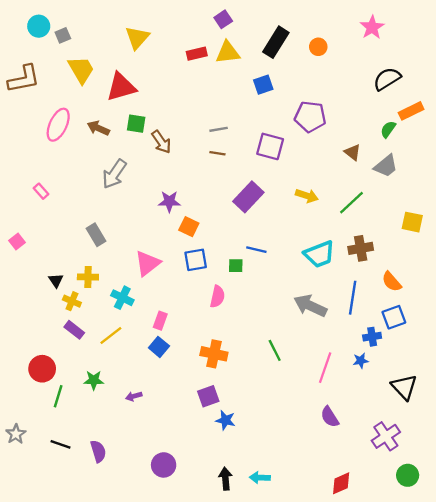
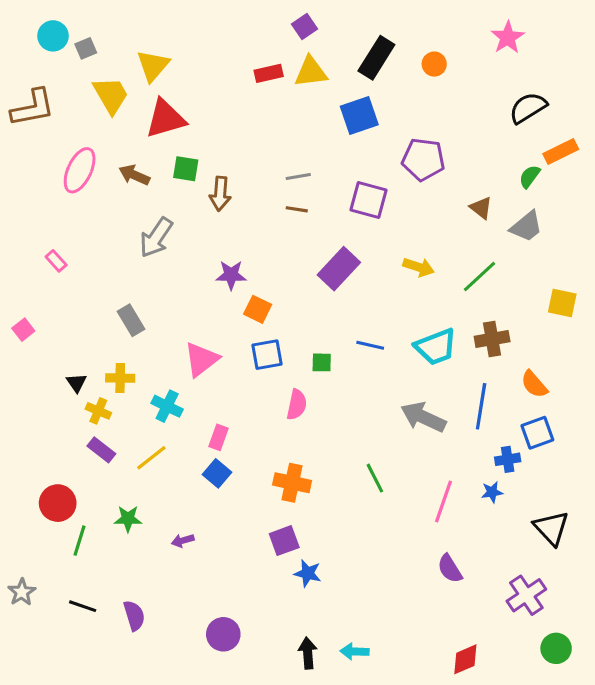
yellow triangle: (137, 38) -> (153, 66), moved
blue square: (263, 85) -> (359, 116), size x1.4
brown arrow: (161, 142) -> (220, 194), turned 40
blue line: (256, 250) -> (370, 345), moved

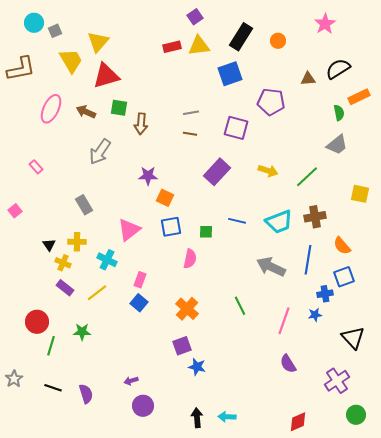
green semicircle: (530, 177) -> (339, 113), turned 133
brown triangle: (481, 208) -> (308, 79), moved, turned -42
orange cross: (292, 483) -> (187, 309), turned 30
purple arrow: (183, 541) -> (131, 381), moved

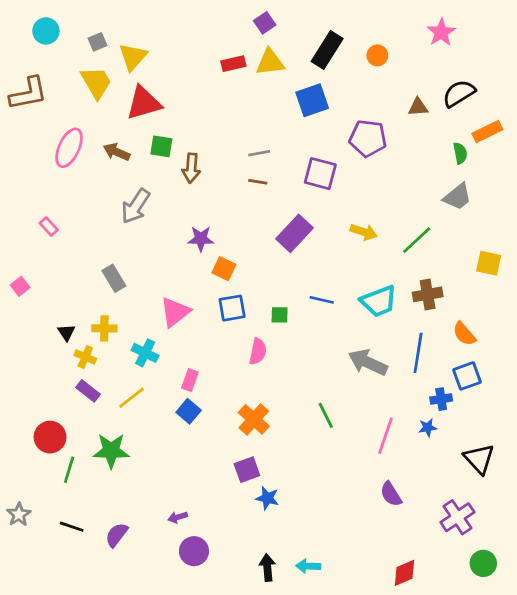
gray square: (55, 31) -> (98, 42), moved
green star: (82, 332) -> (111, 451), size x1.5
purple semicircle: (86, 394) -> (117, 535), turned -126

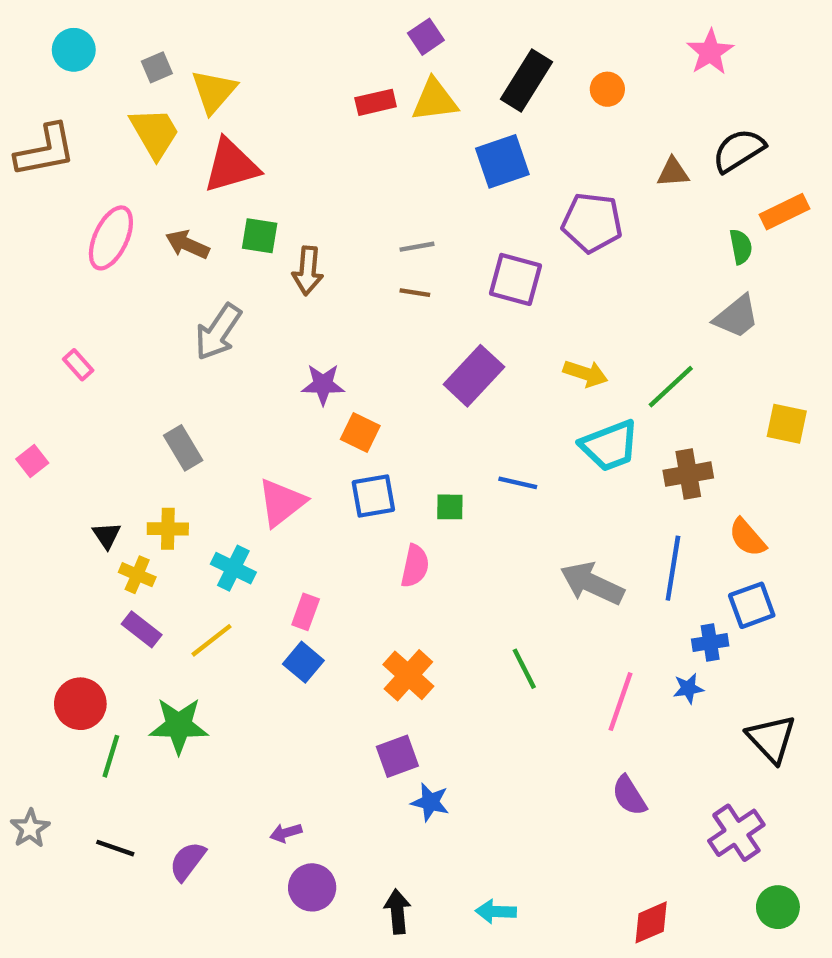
cyan trapezoid: (379, 301) -> (610, 446), moved
black arrow: (267, 567) -> (397, 911), moved

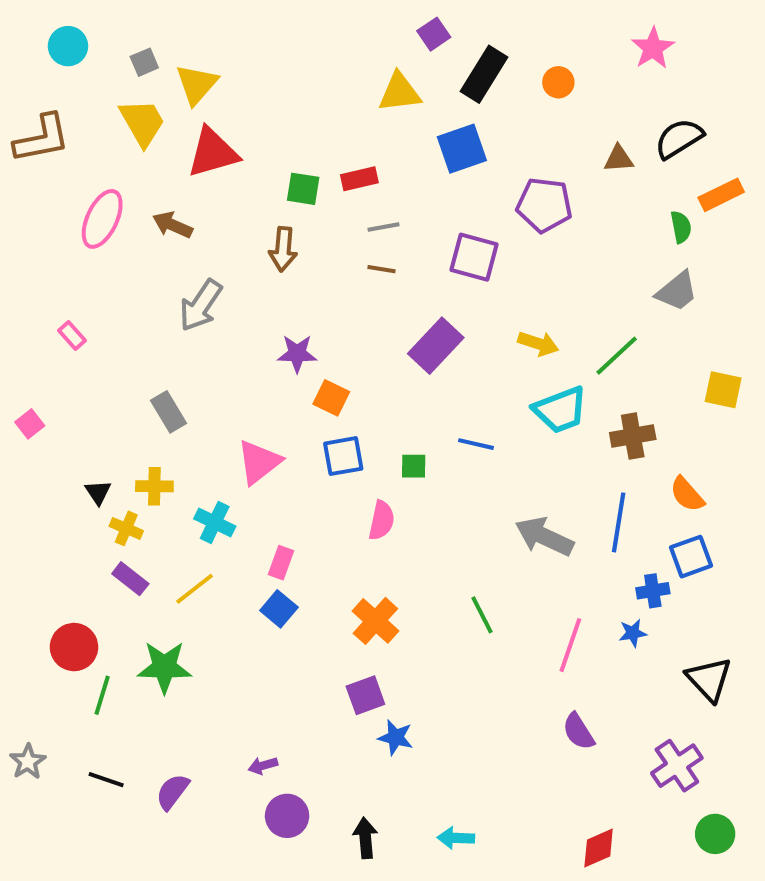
purple square: (426, 37) -> (434, 34), moved
red rectangle: (376, 102) -> (359, 179), moved
green square: (260, 236) -> (303, 189), moved

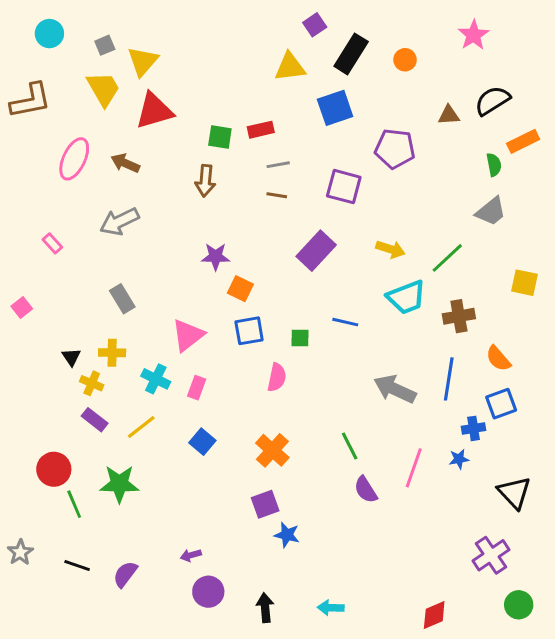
gray arrow: (201, 305) -> (119, 222), moved, turned 30
pink rectangle: (281, 563) -> (197, 388), moved
green line: (102, 695) -> (74, 504), turned -40
purple semicircle: (578, 731) -> (366, 490), moved

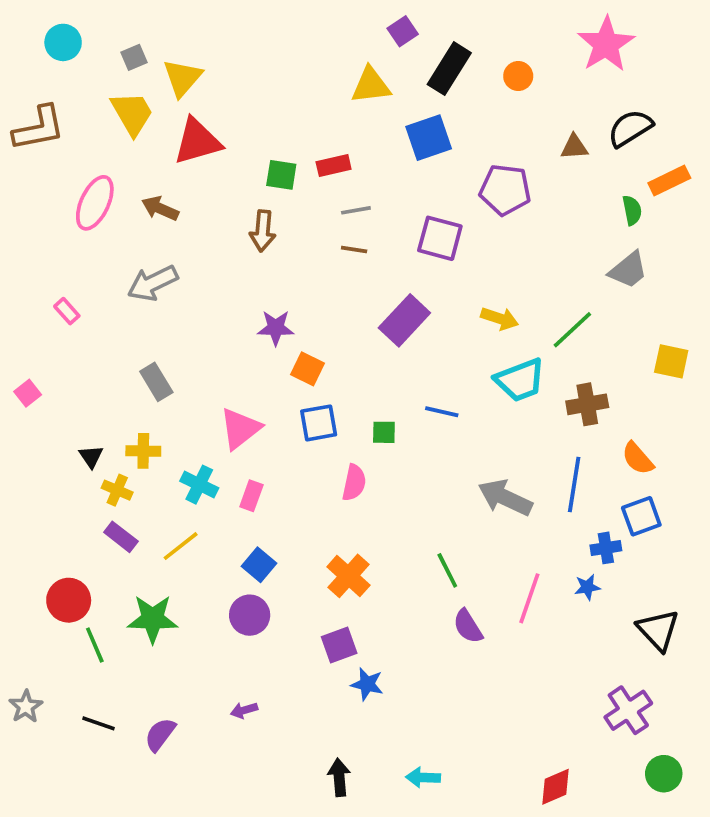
pink star: (474, 35) -> (606, 44), size x1.4
purple circle: (208, 592) -> (250, 615), moved

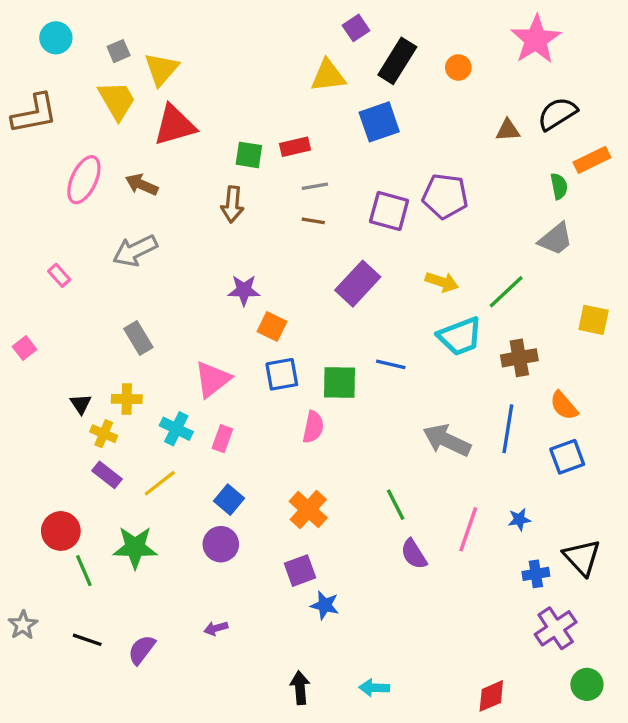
purple pentagon: (505, 190) -> (445, 196), moved
green square: (384, 432) -> (340, 383), size x1.6
blue cross: (606, 548) -> (536, 574), moved

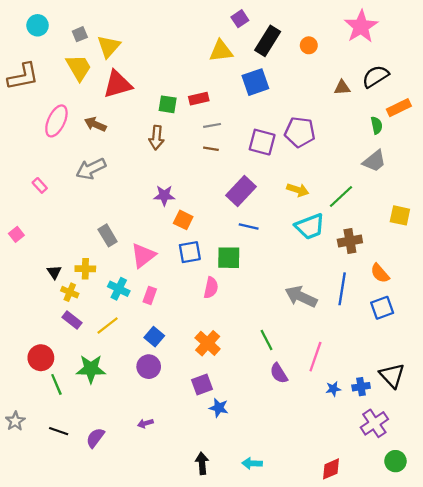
gray rectangle: (138, 338) -> (108, 235), moved
blue line: (391, 364) -> (249, 227), moved
blue star: (519, 519) -> (333, 389), moved

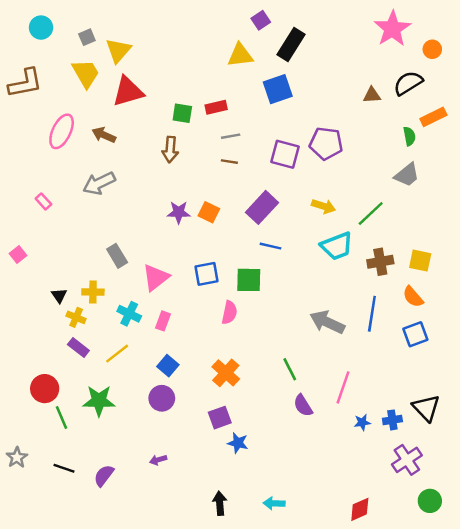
orange circle: (309, 45) -> (432, 49), moved
yellow square: (400, 215) -> (420, 261), moved
orange square: (183, 220) -> (209, 212), moved

